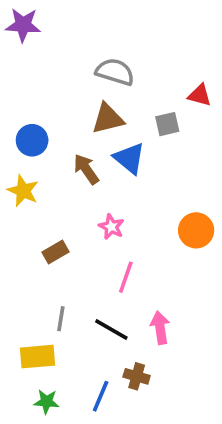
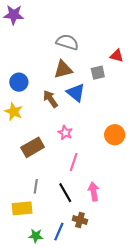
brown rectangle: (55, 252) -> (33, 147), size x1.5
black line: (111, 330) -> (65, 193), turned 30
green star: (46, 402) -> (36, 236), moved

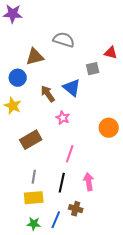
brown triangle: (63, 69) -> (35, 57), moved
pink star: (65, 133) -> (63, 118), moved
black line: (65, 193) -> (62, 183), turned 42
yellow rectangle: (22, 208) -> (34, 198), moved

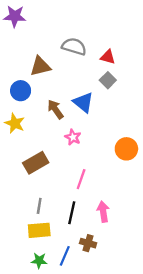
red triangle: (111, 53) -> (108, 57), moved
gray square: (93, 69) -> (108, 80), turned -32

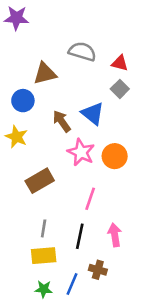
pink star: (73, 137) -> (81, 152), size x1.5
orange circle: (126, 149) -> (115, 156), moved

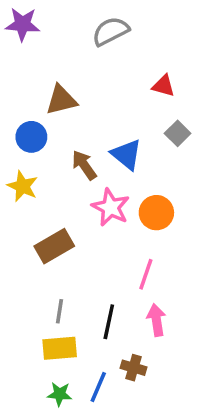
gray semicircle: (82, 52) -> (111, 31), moved, turned -44
gray square: (120, 89) -> (178, 133), moved
pink line: (90, 199) -> (146, 274), moved

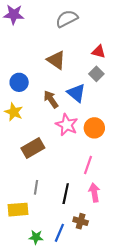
brown triangle: (61, 100) -> (56, 60), moved, turned 48
gray square: (178, 133) -> (96, 74), moved
yellow rectangle: (60, 348) -> (18, 210), moved

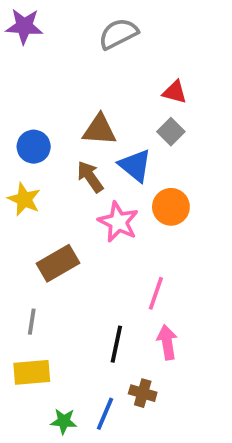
brown triangle: (56, 60) -> (99, 130), moved, turned -30
orange circle: (94, 128) -> (171, 207), moved
gray line: (36, 187) -> (32, 322), moved

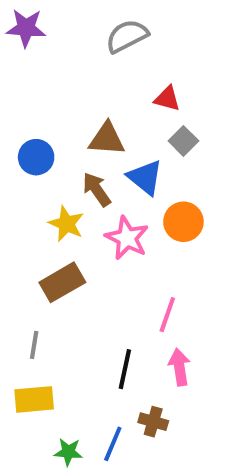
red triangle: (175, 92) -> (167, 99), moved
yellow star: (24, 199) -> (66, 224), moved

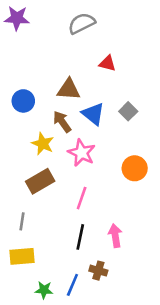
gray square: (183, 141) -> (128, 111), moved
orange circle: (183, 222) -> (135, 168), moved
pink line: (167, 315) -> (82, 198), moved

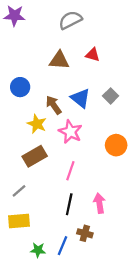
brown triangle: (69, 89) -> (59, 60), moved
gray line: (22, 221) -> (19, 191), turned 40

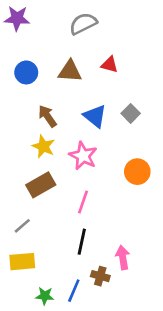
blue circle: (20, 87) -> (26, 72), moved
brown arrow: (54, 105) -> (47, 116), moved
pink arrow: (99, 203) -> (123, 258), moved

